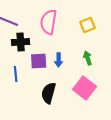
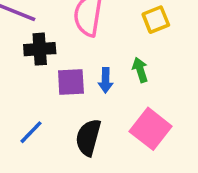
green arrow: (88, 58) -> (140, 70), moved
blue line: (16, 74) -> (31, 132), moved, turned 49

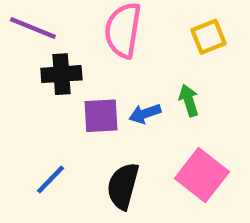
blue arrow: (106, 80) -> (145, 114), turned 70

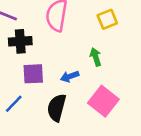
blue arrow: (145, 114) -> (70, 76), moved
purple square: (101, 116) -> (33, 74), moved

